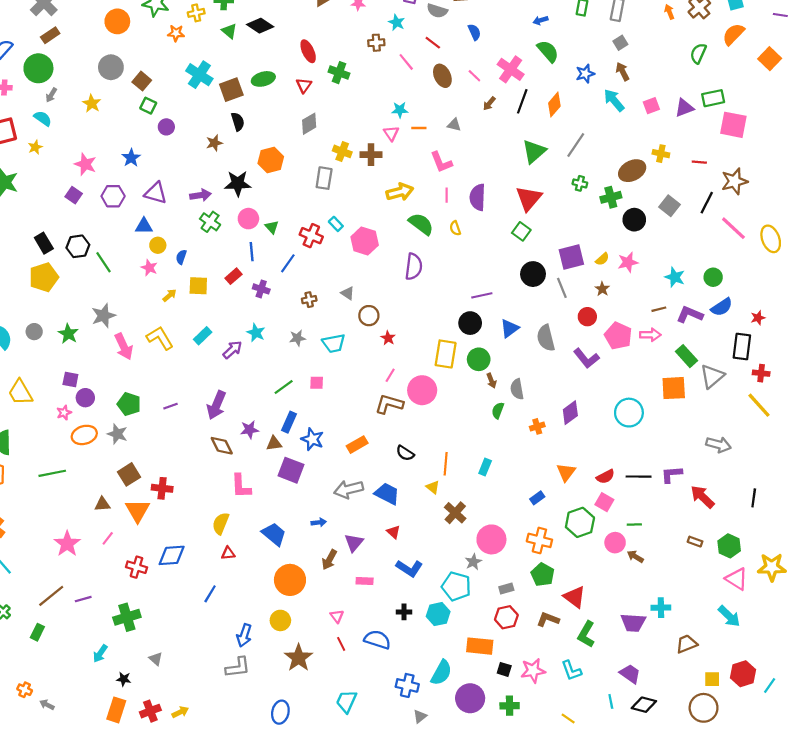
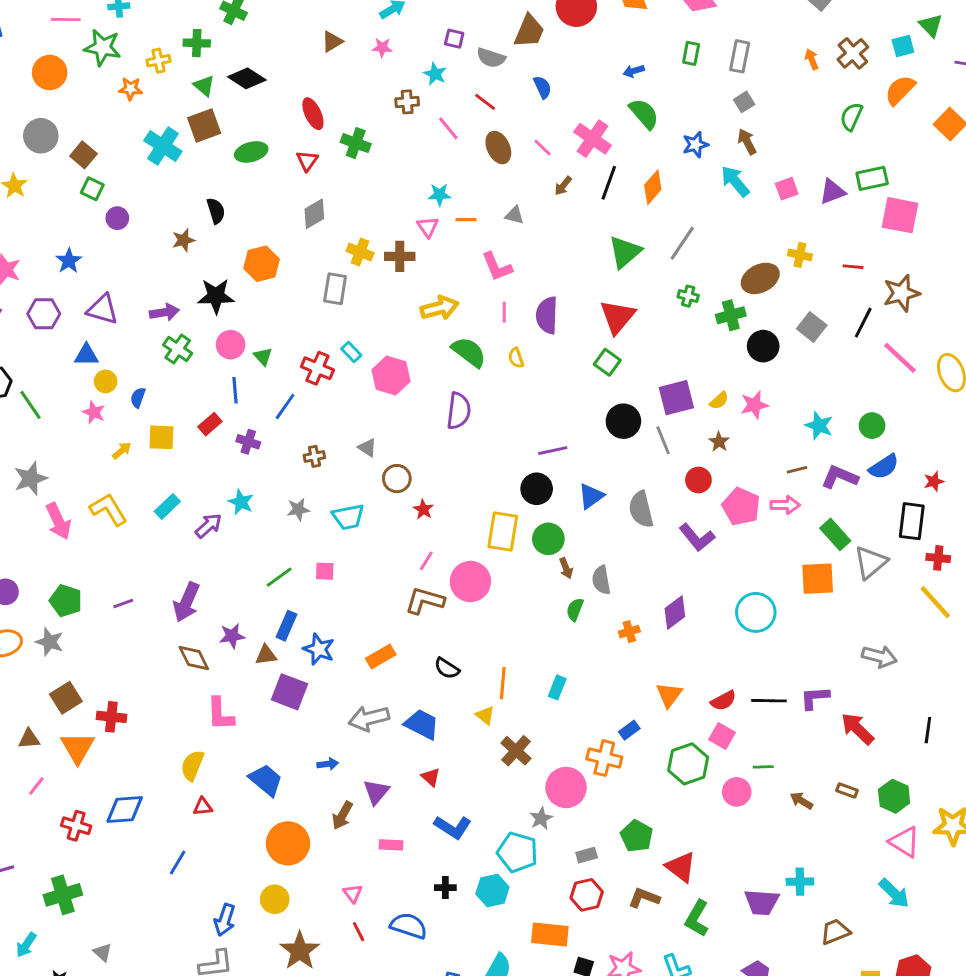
brown square: (231, 90) -> (204, 125), moved
orange cross: (539, 540) -> (604, 758), moved
brown arrow: (635, 556) -> (801, 801), moved

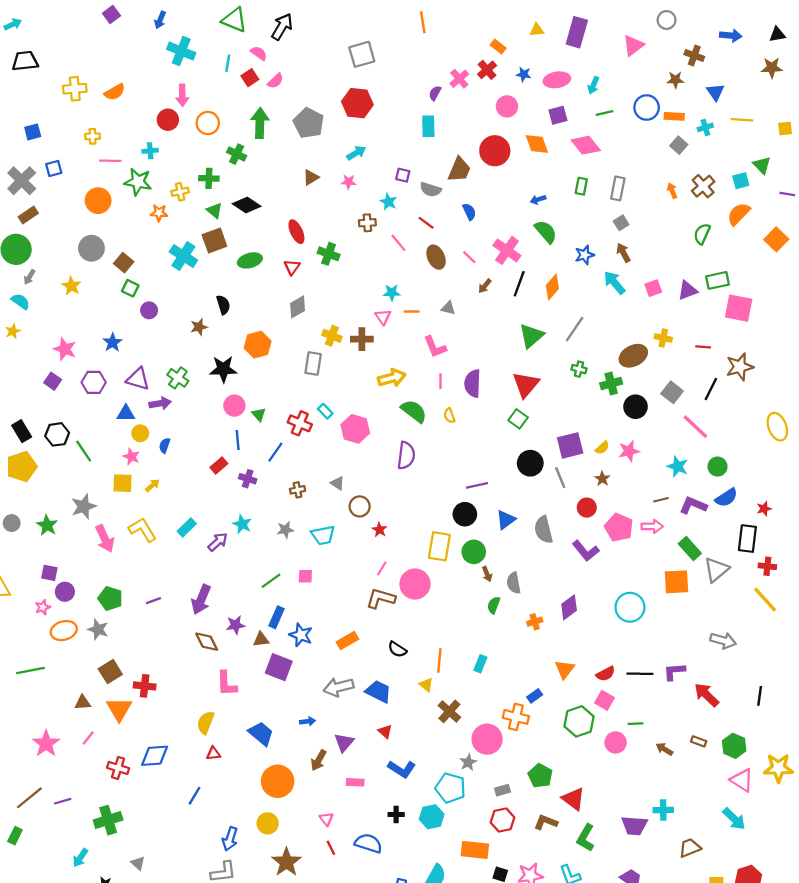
purple arrow: (164, 312) -> (160, 403), moved
green cross: (178, 349) -> (178, 378), moved
pink line: (900, 358) -> (695, 427), moved
yellow square: (161, 437) -> (122, 483), moved

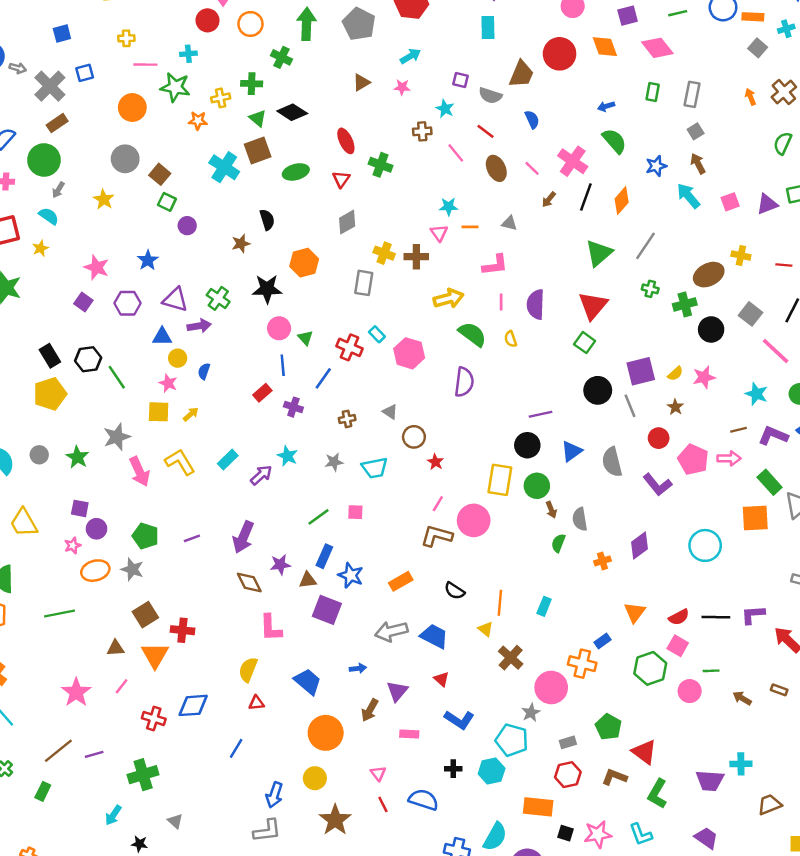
pink L-shape: (435, 347) -> (495, 265), turned -75

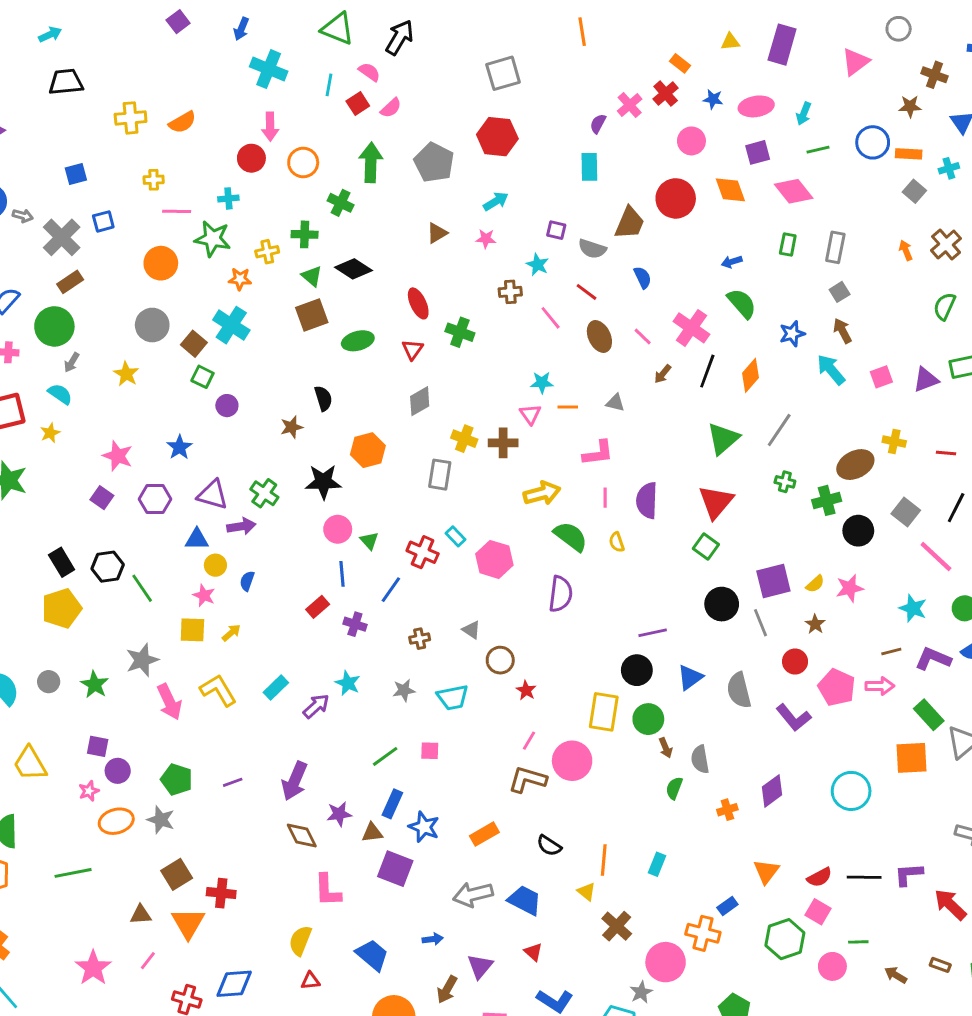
cyan cross: (224, 167) -> (231, 325), moved

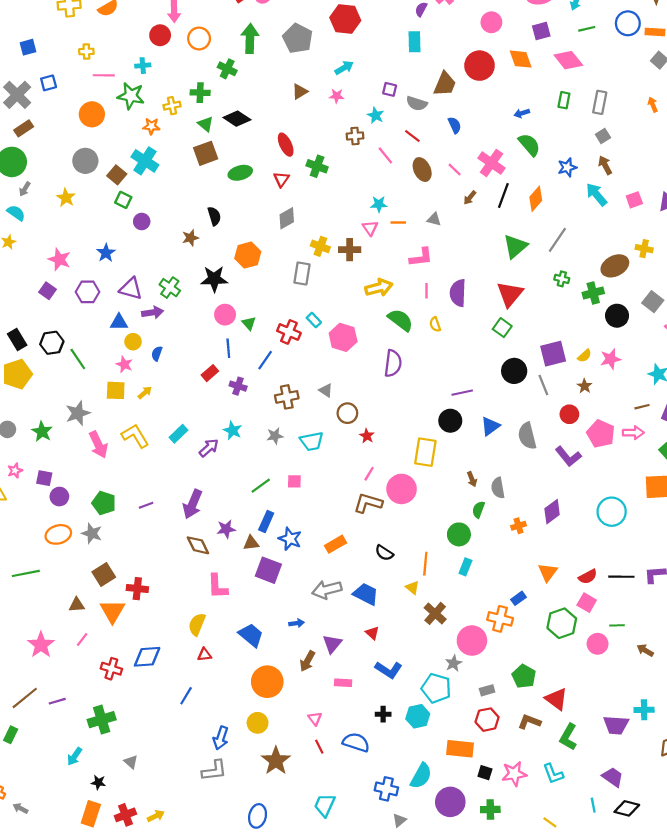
brown cross: (420, 639) -> (287, 397), size x1.5
green circle: (648, 719) -> (459, 534), moved
pink star: (89, 791) -> (15, 471), moved

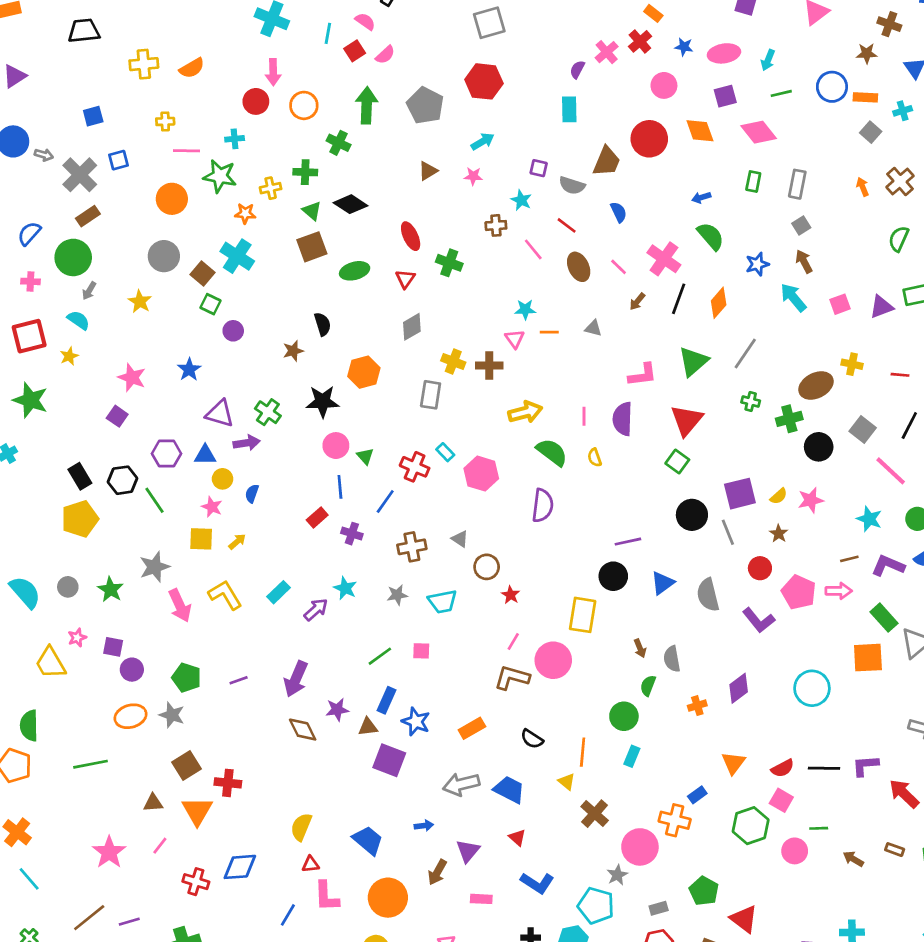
pink L-shape: (421, 257) -> (643, 375), moved
purple hexagon: (88, 292) -> (167, 454), moved
pink L-shape: (217, 586) -> (327, 896), moved

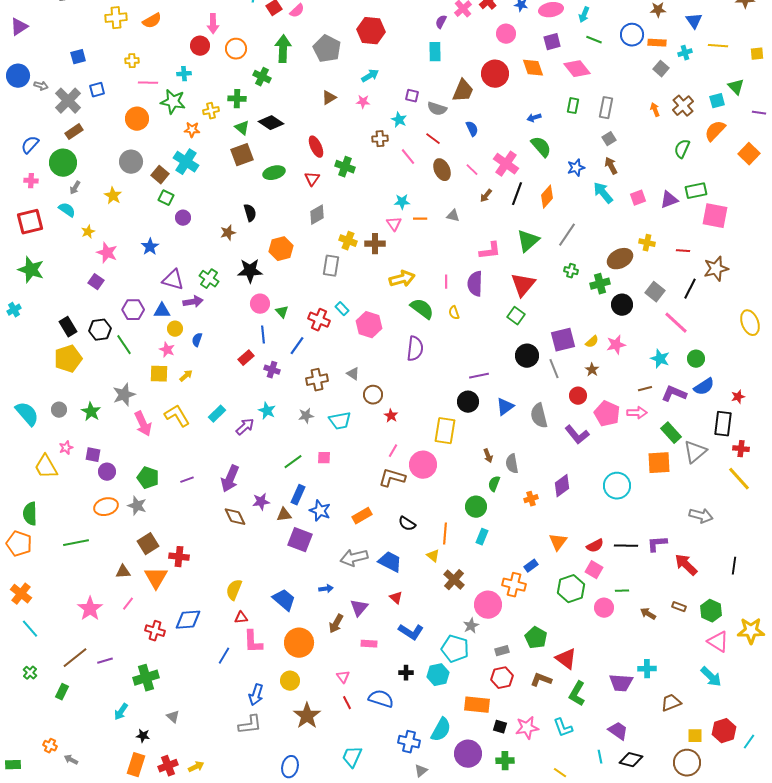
green line: (781, 93) -> (594, 40), turned 35
yellow star: (69, 356) -> (88, 232), moved

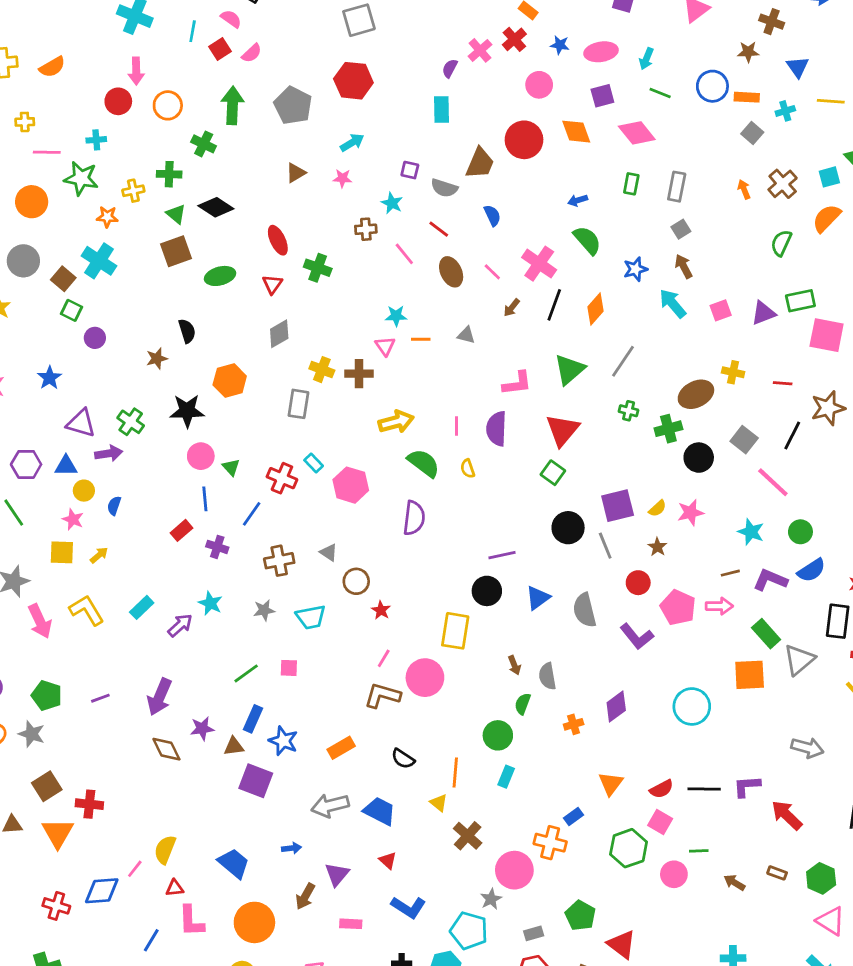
pink line: (128, 604) -> (135, 869), moved

